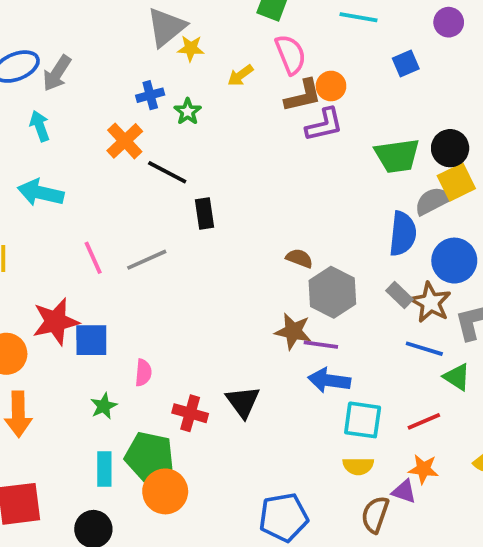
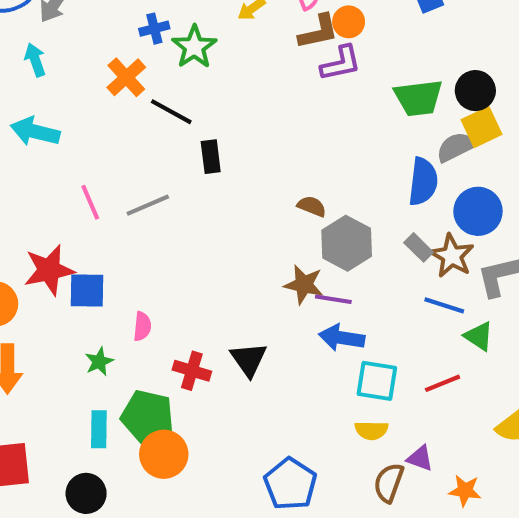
green star: (188, 112) -> (194, 47), size x1.5
orange star: (423, 469) -> (465, 491), moved
blue pentagon: (284, 517) -> (290, 484), turned -30

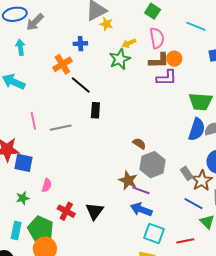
green star: (194, 47) -> (120, 59), moved
blue semicircle: (423, 182) -> (197, 129), moved

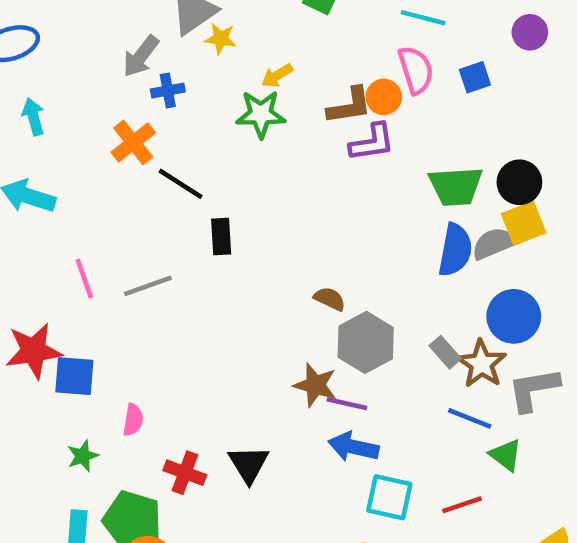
gray arrow: (35, 22) -> (141, 56), moved
pink semicircle: (157, 38) -> (416, 70), moved
green star: (120, 59) -> (261, 114), turned 30

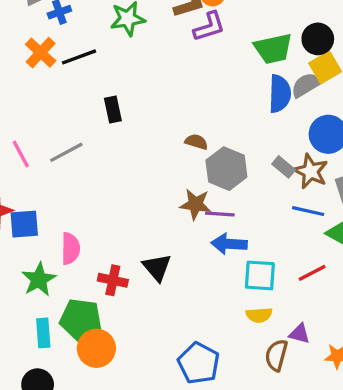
black line: (181, 184) -> (79, 57), moved, turned -44
pink semicircle: (133, 420) -> (70, 249), size x1.4
green star: (83, 456) -> (39, 279), size x1.5

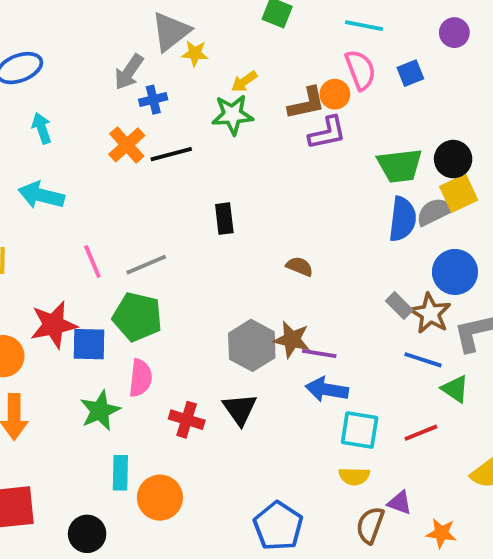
black rectangle: (113, 109) -> (224, 219), moved
gray hexagon: (226, 169) -> (252, 345), moved
green pentagon: (81, 319) -> (137, 317), moved
cyan rectangle: (43, 333) -> (120, 473), moved

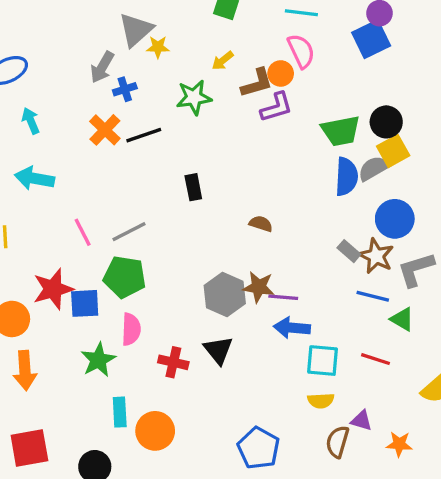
blue square: (410, 73) -> (371, 39), moved, size x1.6
yellow arrow: (244, 82) -> (223, 61), moved
red line: (421, 433) -> (375, 359), turned 44

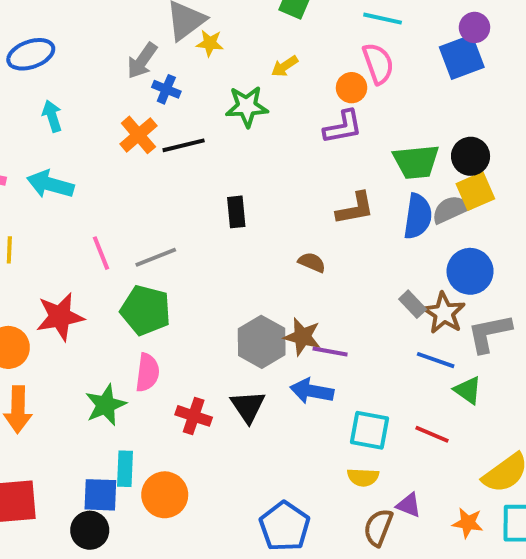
brown L-shape: (257, 83) -> (355, 208), moved
blue cross: (125, 89) -> (166, 89), turned 35
blue square: (85, 303) -> (100, 495), moved
blue arrow: (292, 328) -> (312, 391), moved
orange star: (399, 444) -> (468, 523), moved

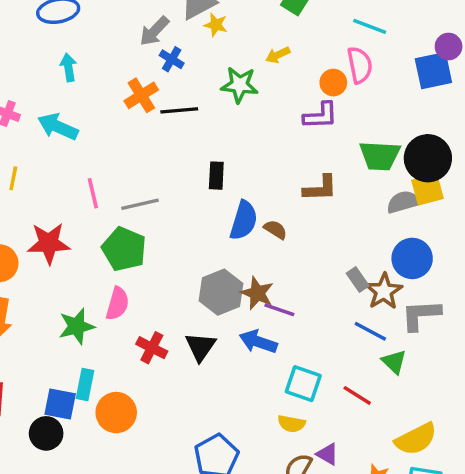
black circle: (471, 156) -> (428, 158), size x1.4
blue semicircle: (418, 216) -> (244, 220), moved

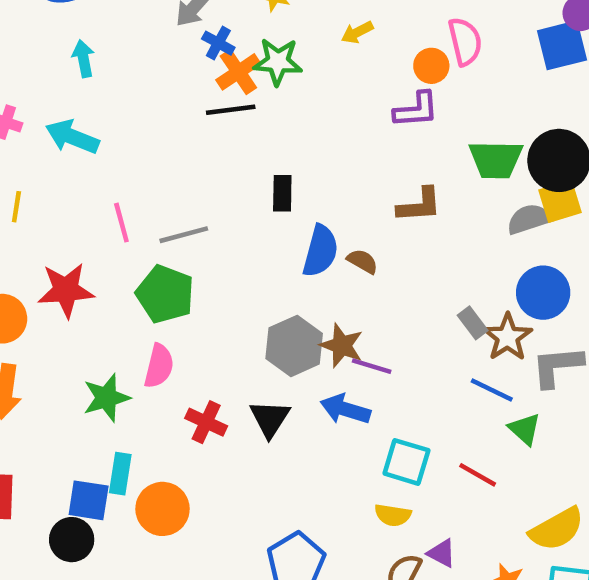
green star: (240, 85) -> (278, 62), moved
orange cross: (141, 95) -> (238, 72), moved

